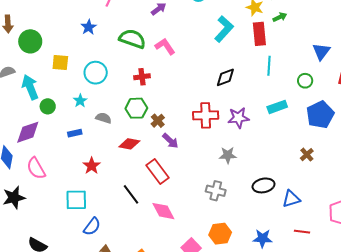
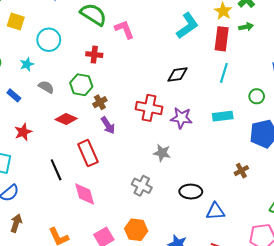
blue rectangle: (75, 133) -> (14, 95), turned 40

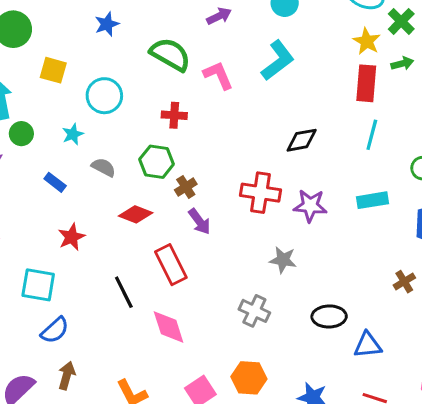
cyan L-shape: (187, 26) -> (278, 60), moved

